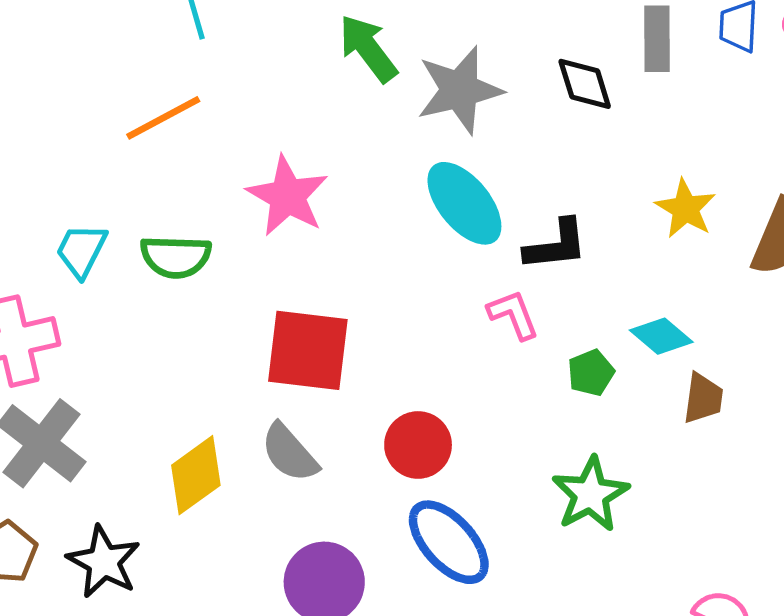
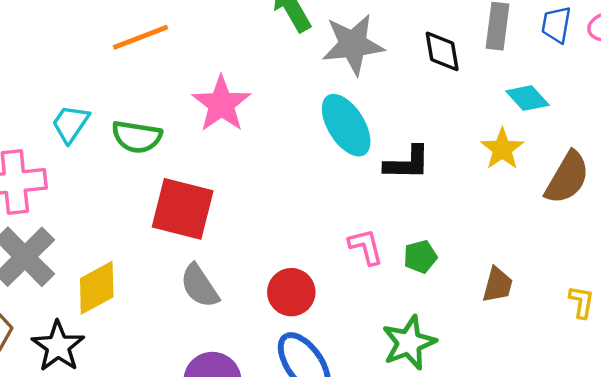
pink L-shape: (513, 315) -> (366, 247), moved
cyan diamond: (661, 336) -> (527, 98), moved
red square: (308, 350) -> (183, 209), moved
yellow diamond: (196, 475) -> (97, 288), moved

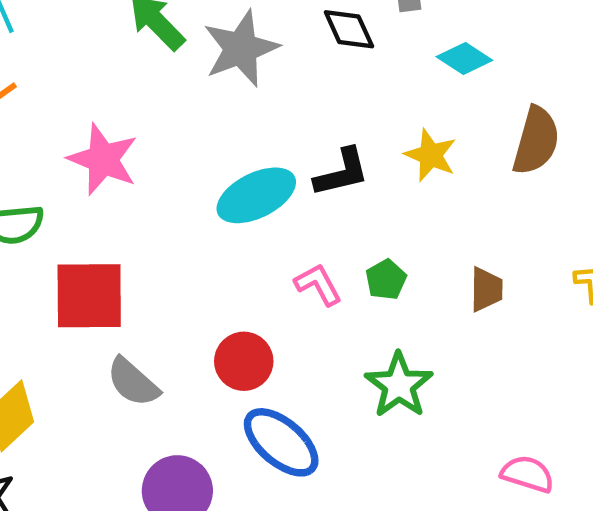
cyan ellipse: (346, 125) -> (256, 195), moved, turned -70
yellow star: (502, 149) -> (431, 155), moved

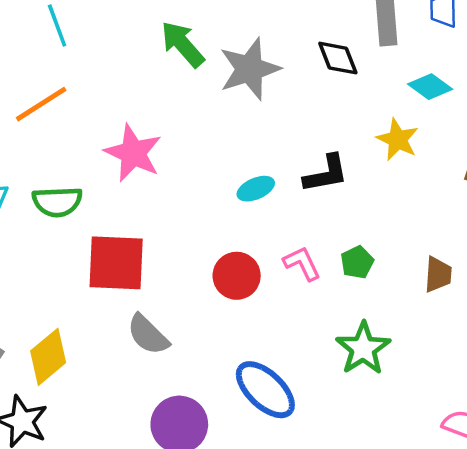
yellow star: (431, 155) -> (398, 140), moved
cyan ellipse: (256, 195) -> (256, 189), size x0.6
red circle: (244, 361) -> (237, 276), moved

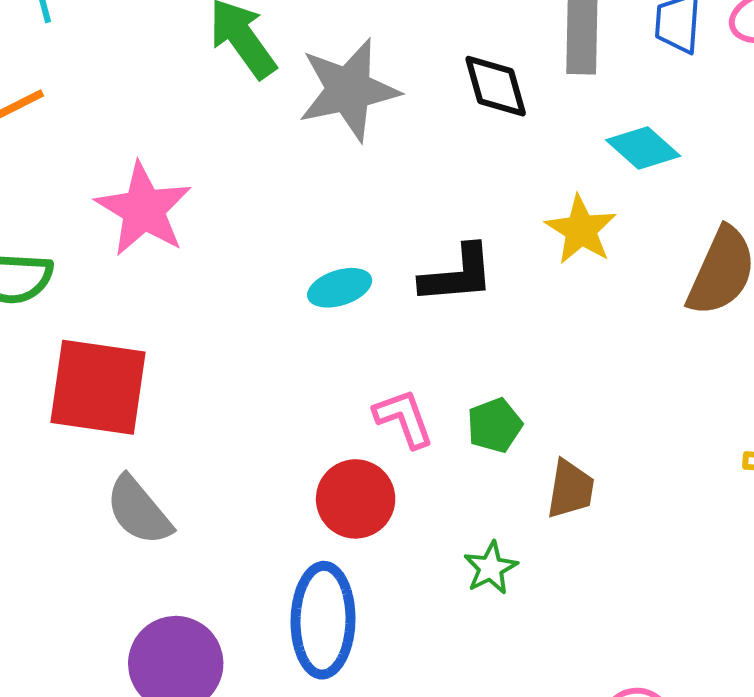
brown trapezoid: (438, 275) -> (570, 489), moved
red circle: (237, 276) -> (356, 499), moved
green star: (363, 348) -> (491, 568), size x0.6
blue ellipse: (265, 390) -> (323, 620), turned 42

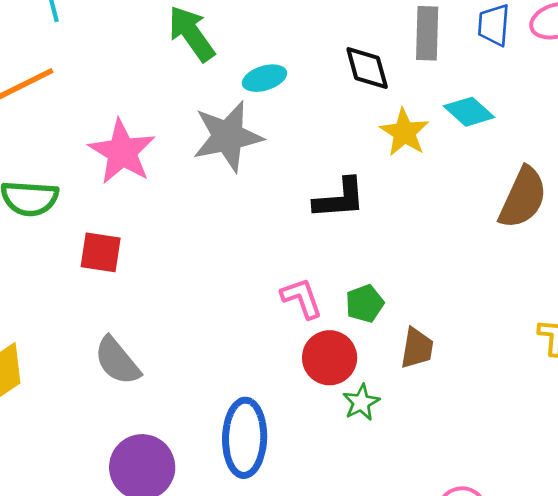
gray star: (349, 90) -> (228, 136), moved
yellow star: (581, 230) -> (404, 132), moved
cyan ellipse: (340, 288) -> (264, 78), moved
red square: (98, 387) -> (101, 252), moved, size x0.6
red circle: (356, 499) -> (330, 358), moved

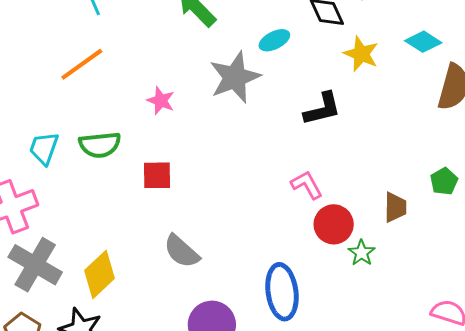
cyan ellipse: (264, 78) -> (274, 40), moved
cyan diamond: (469, 112) -> (423, 42), moved
pink star: (122, 152) -> (161, 101), size x0.6
green pentagon: (365, 303) -> (444, 181), moved

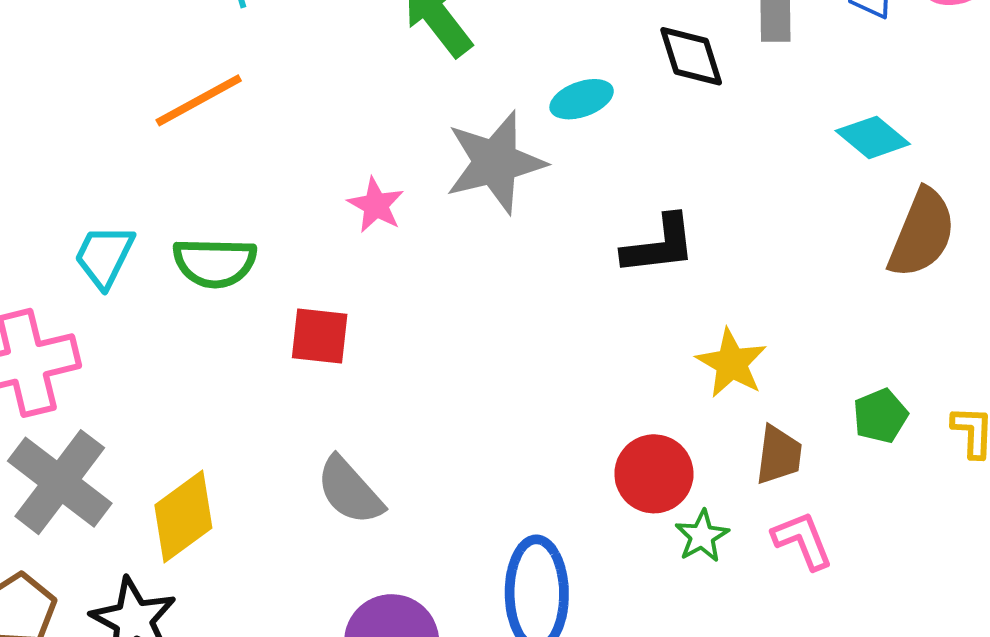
yellow star: (361, 54) -> (731, 363), moved
pink star: (161, 101) -> (376, 205), moved
pink L-shape: (307, 185) -> (802, 540), moved

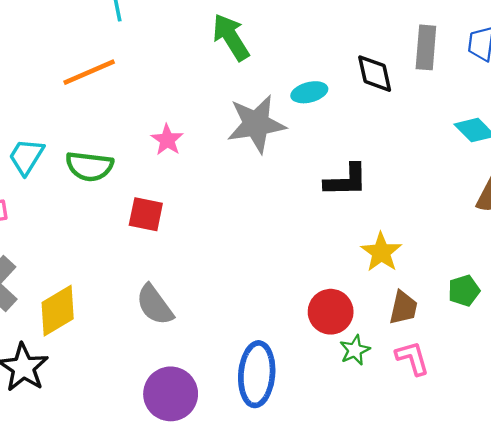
pink star: (376, 205) -> (167, 140), moved

